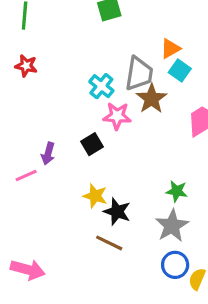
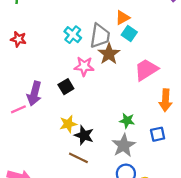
red star: (26, 66) -> (18, 39), moved
cyan cross: (101, 86) -> (73, 35), moved
purple arrow: (48, 154) -> (34, 93), size x1.5
yellow star: (95, 196) -> (68, 124), turned -30

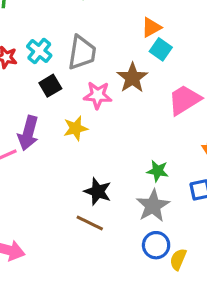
cyan cross: (73, 35) -> (39, 51), moved
gray trapezoid: (100, 36) -> (82, 53), moved
black square: (66, 87) -> (50, 86), moved
yellow star: (68, 124) -> (76, 128), moved

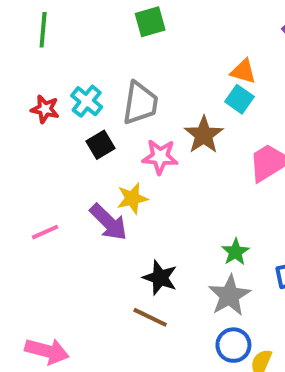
orange triangle: (151, 27) -> (243, 71), moved, turned 45
purple arrow: (28, 133) -> (108, 222), moved, turned -60
green star: (158, 171) -> (235, 252), turned 30

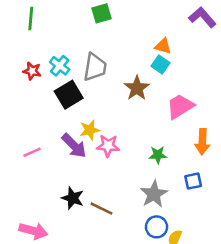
black square: (101, 145) -> (69, 95), size x1.5
pink star: (160, 157) -> (108, 146), moved
green star: (235, 252) -> (158, 155), moved, turned 30
black star: (160, 278) -> (73, 198), moved

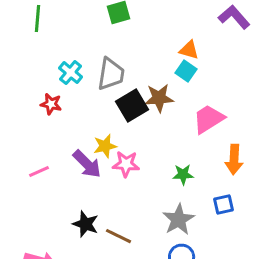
red star: (32, 71) -> (51, 104), moved
brown star: (137, 88) -> (159, 98), turned 30
black square: (69, 95) -> (132, 106), moved

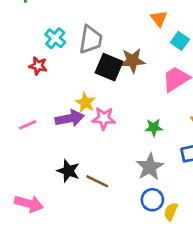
orange triangle: (189, 50) -> (159, 19), turned 36
cyan square: (186, 71) -> (180, 41), moved
black square: (132, 106) -> (109, 67), turned -36
yellow star: (105, 146) -> (85, 103), turned -30
purple arrow: (87, 164) -> (70, 118), turned -56

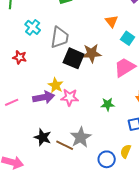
cyan cross: (55, 38) -> (33, 27), moved
gray star: (150, 167) -> (81, 137), moved
yellow semicircle: (171, 212) -> (126, 151), moved

